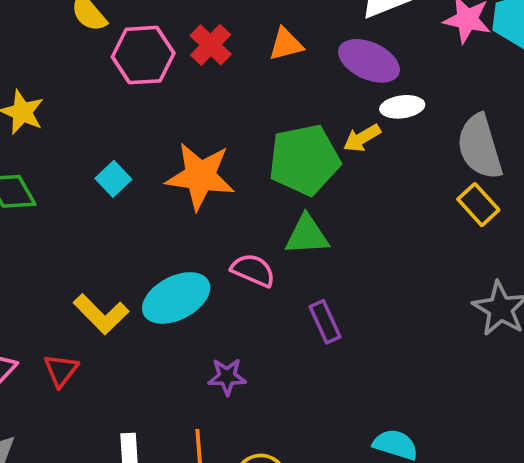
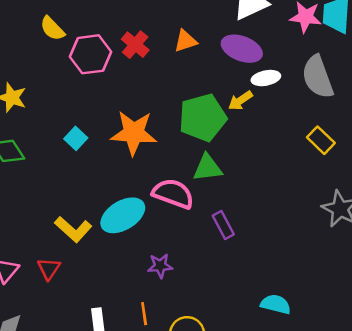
gray semicircle: (480, 147) -> (318, 77), moved
pink semicircle: (253, 270) -> (173, 194), size x1.4

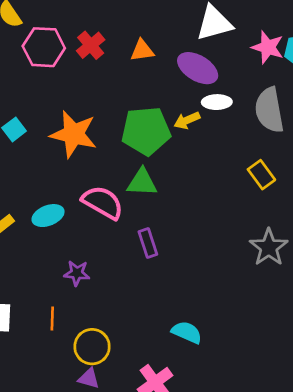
cyan ellipse: (123, 215) -> (48, 216), size x0.7

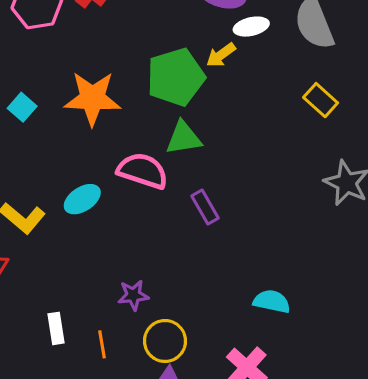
purple star: (77, 273) -> (133, 295), moved
orange line: (52, 319) -> (102, 344), moved

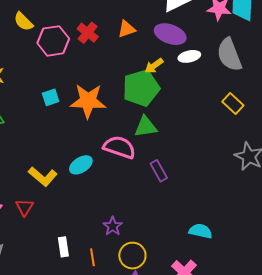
yellow arrow: (221, 55) -> (154, 66), moved
cyan square: (22, 107) -> (51, 97), moved, turned 30
purple star: (133, 295) -> (113, 226), turned -30

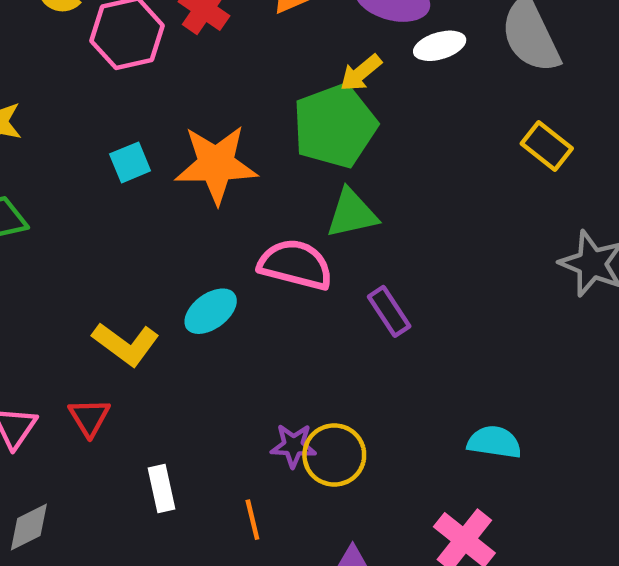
purple star: (113, 226) -> (293, 446), turned -30
white rectangle: (63, 247) -> (161, 489), moved
yellow circle: (132, 256) -> (334, 455), moved

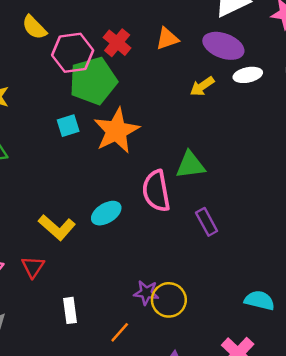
green pentagon: (335, 126) -> (93, 81), moved
orange star: (216, 164) -> (116, 131), turned -30
pink semicircle: (295, 265) -> (156, 191), turned -120
orange line: (252, 520) -> (120, 332), turned 50

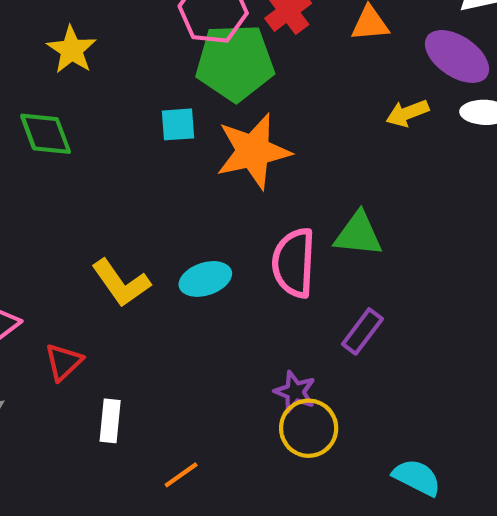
purple rectangle: (207, 222) -> (362, 331), turned 52
red triangle: (33, 267) -> (64, 362), moved
purple star: (146, 293) -> (295, 392), moved
yellow circle: (169, 300) -> (309, 428), moved

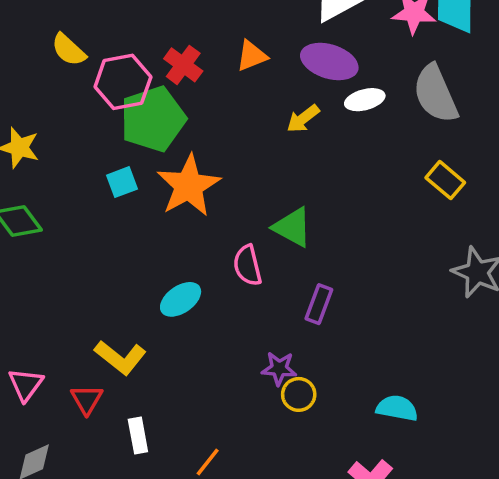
green triangle: (358, 234) -> (292, 227), turned 39
pink semicircle: (294, 263) -> (248, 265), size x0.7
yellow L-shape: (121, 283) -> (120, 357), moved
yellow circle: (309, 428) -> (299, 394), size x0.7

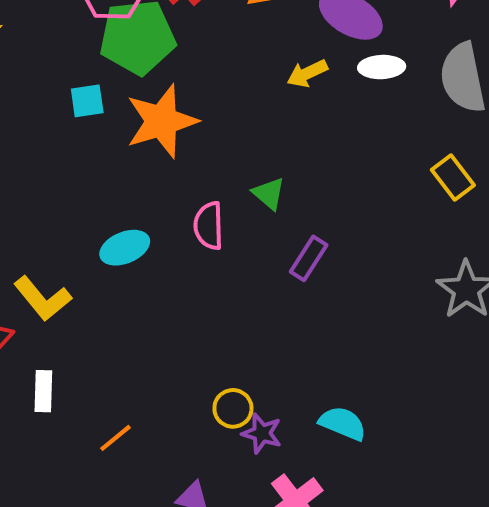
green triangle: (292, 227) -> (269, 194), size x0.7
purple rectangle: (319, 304) -> (309, 258), moved
purple star: (279, 368) -> (262, 433), moved
yellow circle: (299, 394) -> (233, 408), moved

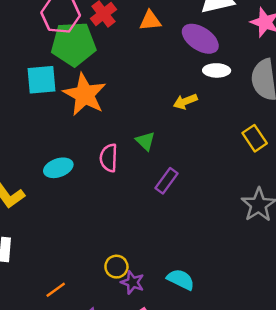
yellow arrow: (307, 73) -> (185, 101), moved
cyan square: (87, 101) -> (41, 80), size x1.5
orange star: (162, 121) -> (85, 94), turned -30
orange line: (116, 438) -> (56, 290), moved

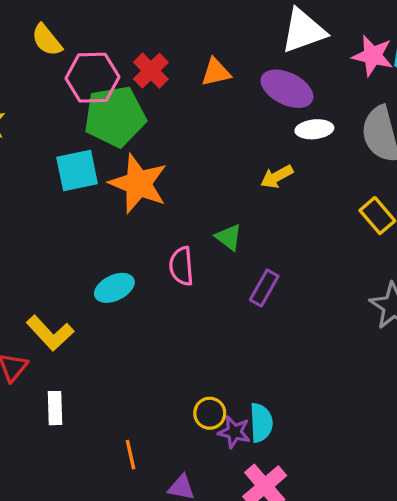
cyan semicircle: (181, 279) -> (261, 423), moved, turned 68
orange line: (56, 290) -> (131, 455), turned -60

